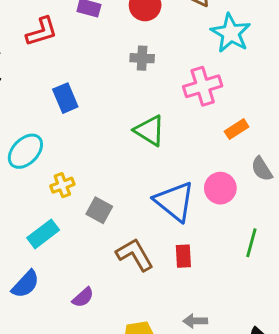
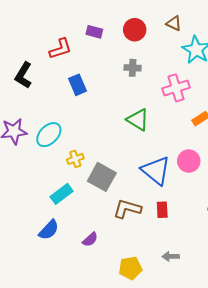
blue rectangle: (65, 98) -> (77, 85), moved
gray square: (99, 210) -> (102, 177), size x1.5
brown L-shape: (135, 255) -> (127, 209), turned -44

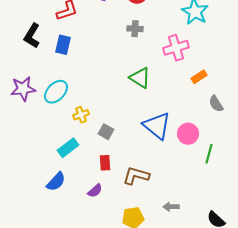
blue rectangle: (77, 85) -> (63, 45), moved, turned 36
pink circle: (189, 161) -> (188, 134), moved
gray square: (102, 177) -> (106, 132), size x0.6
brown L-shape: (127, 209) -> (136, 176), moved
red rectangle: (162, 210) -> (105, 163), moved

